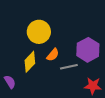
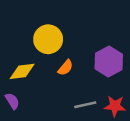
yellow diamond: (30, 62) -> (22, 71), moved, turned 40
gray line: (69, 67) -> (85, 105), moved

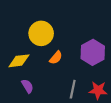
purple semicircle: (12, 101) -> (27, 86), moved
gray line: (85, 105) -> (73, 89), turned -66

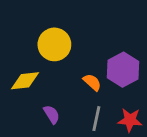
orange semicircle: (56, 58) -> (92, 82), moved, turned -88
purple semicircle: (27, 86) -> (52, 114), moved

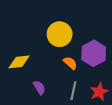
yellow circle: (54, 44) -> (60, 34), moved
red star: (130, 120) -> (99, 92), turned -30

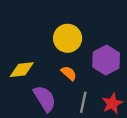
orange semicircle: (70, 63) -> (69, 73), moved
purple semicircle: (39, 88) -> (45, 99), size x1.6

